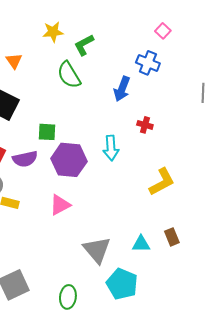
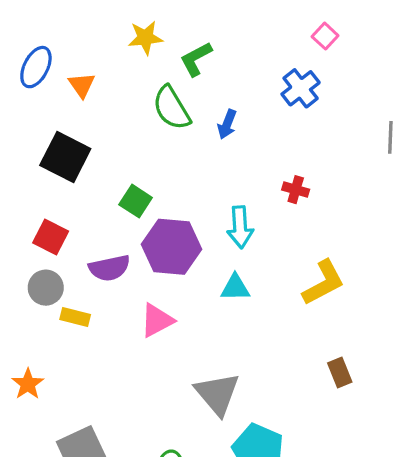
blue cross: (148, 63) -> (301, 88), turned 30
blue arrow: (122, 89) -> (227, 124), moved, size x0.7
green square: (47, 132) -> (136, 201), turned 30
purple semicircle: (25, 159) -> (109, 268), moved
cyan triangle: (141, 244) -> (235, 288), moved

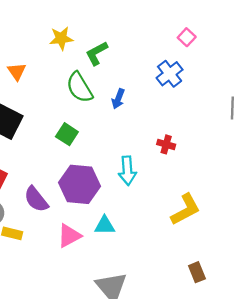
green square: (136, 201) -> (67, 134), moved
purple semicircle: (109, 268) -> (36, 199), turned 64
cyan triangle: (235, 288) -> (105, 225), moved

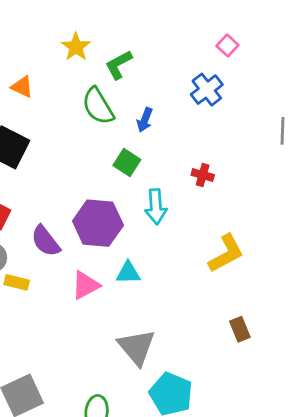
yellow star: (61, 38) -> (76, 47), turned -30
orange triangle: (17, 71) -> (22, 87), turned -30
green square: (67, 134) -> (127, 163), moved

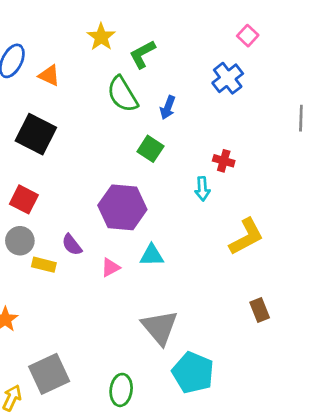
cyan arrow: (156, 207) -> (202, 189), moved, size x0.7
purple semicircle: (46, 241) -> (72, 245), moved, size x0.7
pink triangle: (86, 285) -> (110, 267), size x0.7

